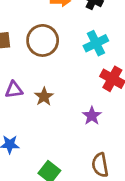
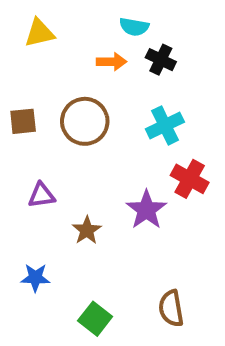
brown star: (44, 97) -> (87, 230), moved
purple star: (92, 116) -> (146, 210), moved, size x1.4

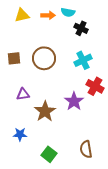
orange arrow: (111, 62) -> (48, 15), moved
brown star: (87, 230) -> (45, 111), size x1.5

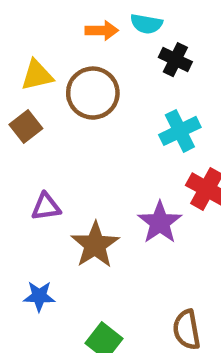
yellow triangle: (22, 15) -> (37, 75), moved
brown square: (14, 58) -> (26, 126), turned -32
brown circle: (44, 58) -> (93, 93), moved

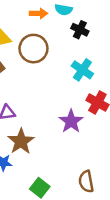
cyan cross: (180, 131) -> (82, 70), turned -30
brown star: (95, 245) -> (21, 141), moved

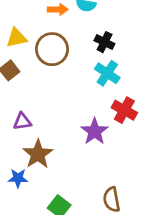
black cross: (80, 30) -> (104, 42), moved

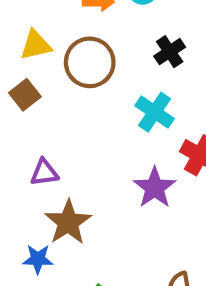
black cross: (104, 42) -> (170, 52), turned 30
cyan cross: (107, 73) -> (155, 112), moved

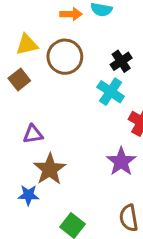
black cross: (170, 52) -> (121, 61), moved
purple star: (155, 188) -> (121, 162), moved

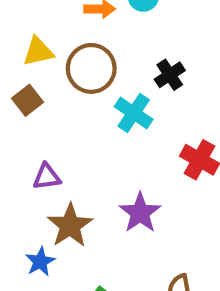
cyan cross: (111, 92) -> (134, 113), moved
purple star: (121, 162) -> (140, 213), moved
blue star: (28, 195) -> (40, 262), turned -30

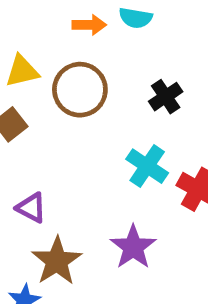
cyan cross: (134, 113) -> (147, 166), moved
purple triangle: (47, 177) -> (31, 208), turned 36

